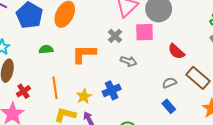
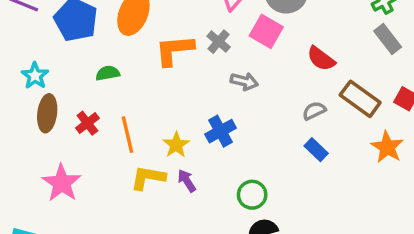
pink square: (144, 32) -> (266, 31), turned 36
orange L-shape: (84, 54) -> (174, 50), moved
red cross: (23, 91) -> (87, 123), moved

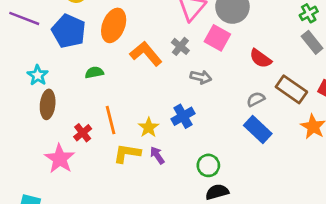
orange L-shape: (174, 50) -> (146, 54), turned 56
red cross: (87, 123) -> (83, 133), moved
blue rectangle: (316, 150) -> (258, 130), size x1.5

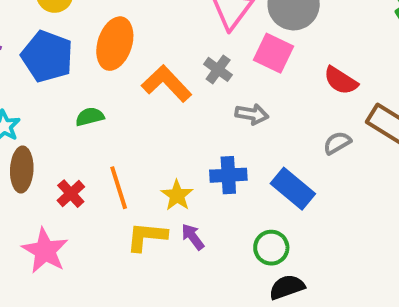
blue cross: (183, 116) -> (228, 175), turned 30
blue rectangle: (258, 130) -> (293, 189), moved
red cross: (83, 133) -> (71, 194), moved

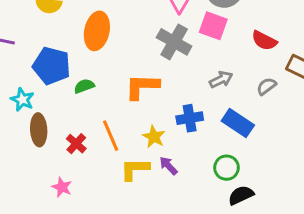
blue pentagon: (47, 56) -> (52, 66), moved
gray cross: (218, 69) -> (174, 42), size x1.6
orange L-shape: (167, 84) -> (142, 87), moved, turned -39
gray arrow: (252, 114) -> (221, 79), moved, turned -30
pink star: (45, 251) -> (62, 187), size x0.6

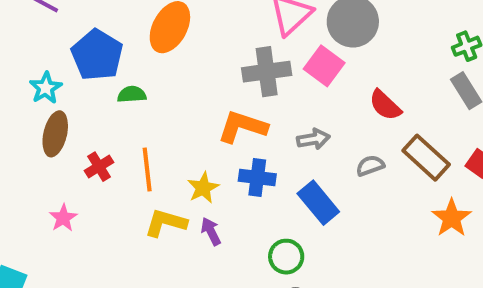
gray cross: (174, 42) -> (267, 72), turned 36
orange L-shape: (142, 87) -> (242, 127), moved

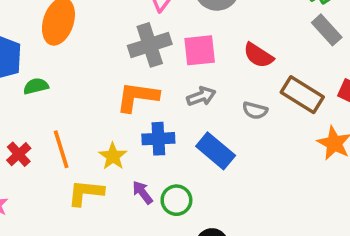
pink square: (324, 66) -> (200, 50), moved, turned -32
gray semicircle: (370, 166) -> (255, 110), turned -135
purple arrow: (211, 231) -> (142, 192), moved
green circle: (286, 257) -> (176, 200), moved

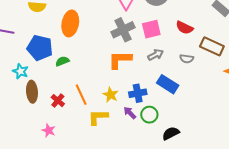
blue cross: (158, 139) -> (138, 93), moved

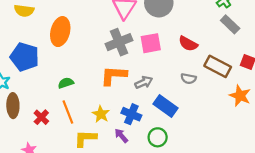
gray arrow: (156, 55) -> (144, 82), moved
green semicircle: (62, 61) -> (66, 83), moved
blue cross: (138, 93) -> (131, 114), turned 30
green circle: (149, 115) -> (158, 137), moved

